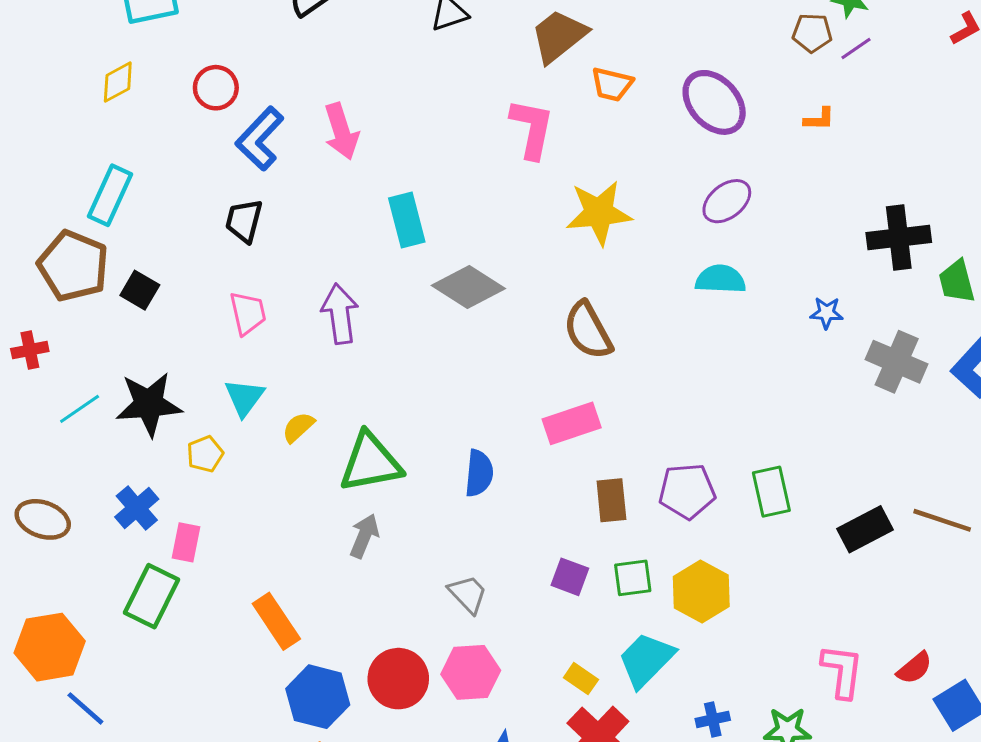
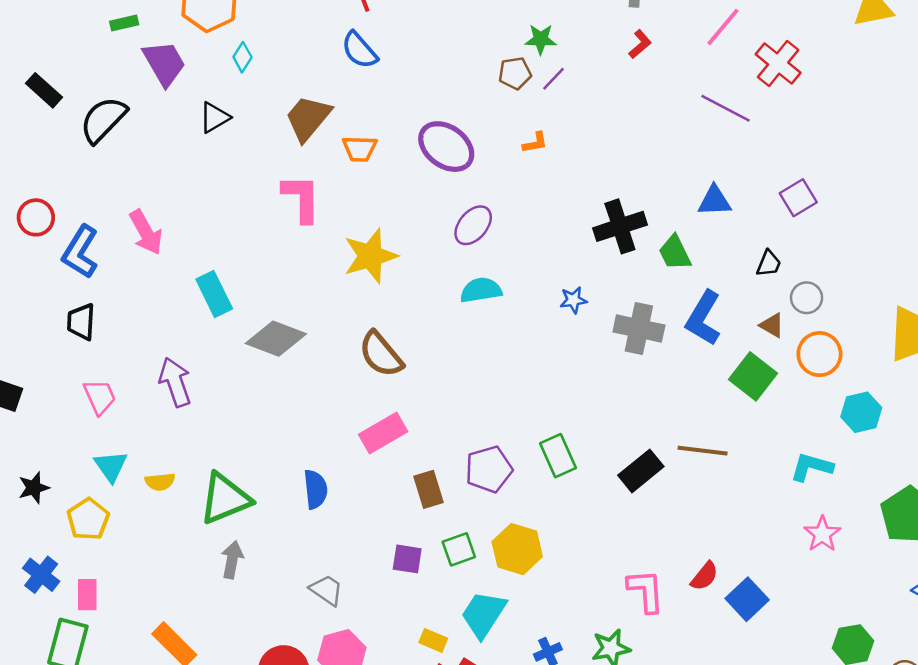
black star: (149, 404) -> (34, 488), size x0.6
yellow semicircle: (298, 427) -> (160, 482), turned -132
yellow pentagon: (205, 454) -> (88, 519), size x1.4

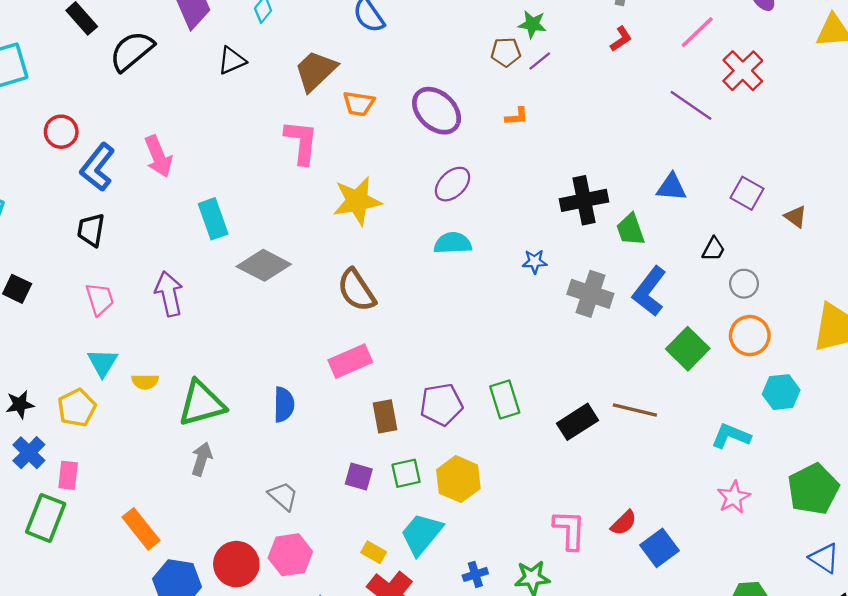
purple square: (798, 198) -> (747, 193), turned -36
brown triangle: (772, 325) -> (796, 217), moved
black star: (34, 488) -> (20, 404), moved

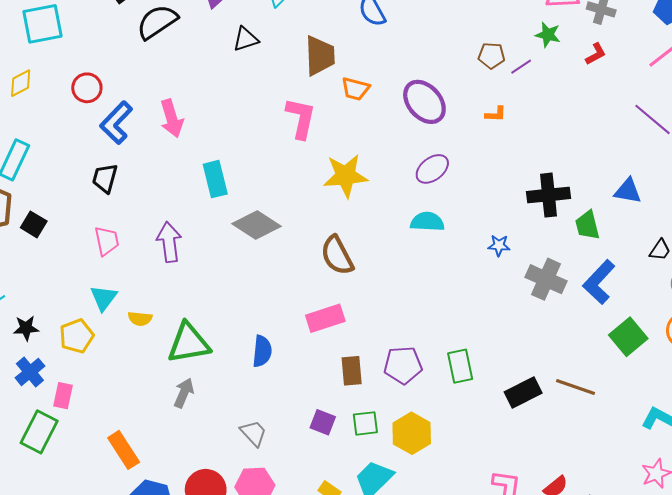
green star: (532, 24) -> (548, 35), moved
brown trapezoid: (316, 71) -> (320, 56), turned 126

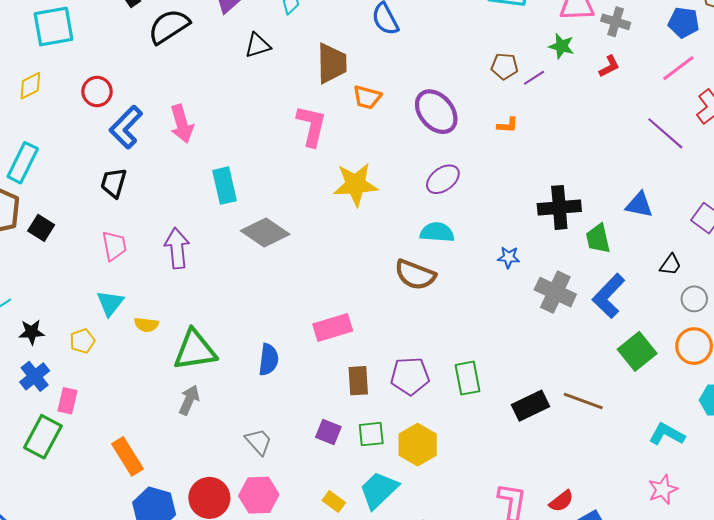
brown semicircle: (337, 255) -> (415, 275), moved, turned -42
yellow pentagon: (77, 336) -> (82, 341), size x0.7

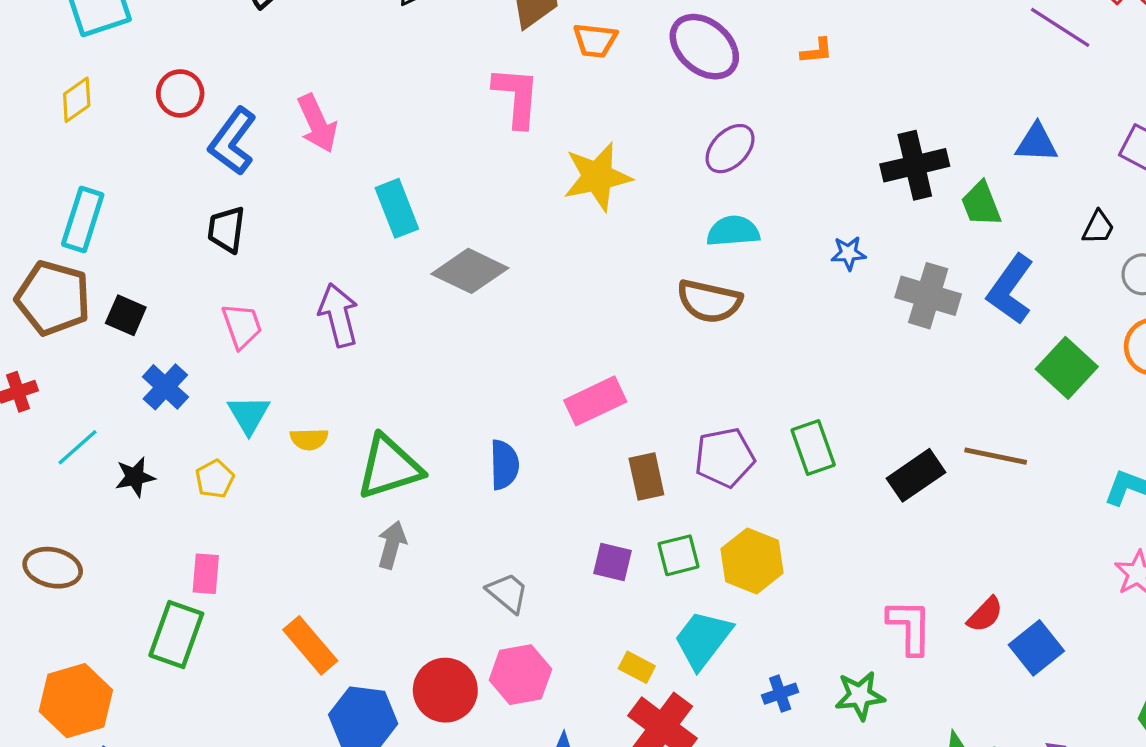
blue cross: (35, 376) -> (165, 387), moved

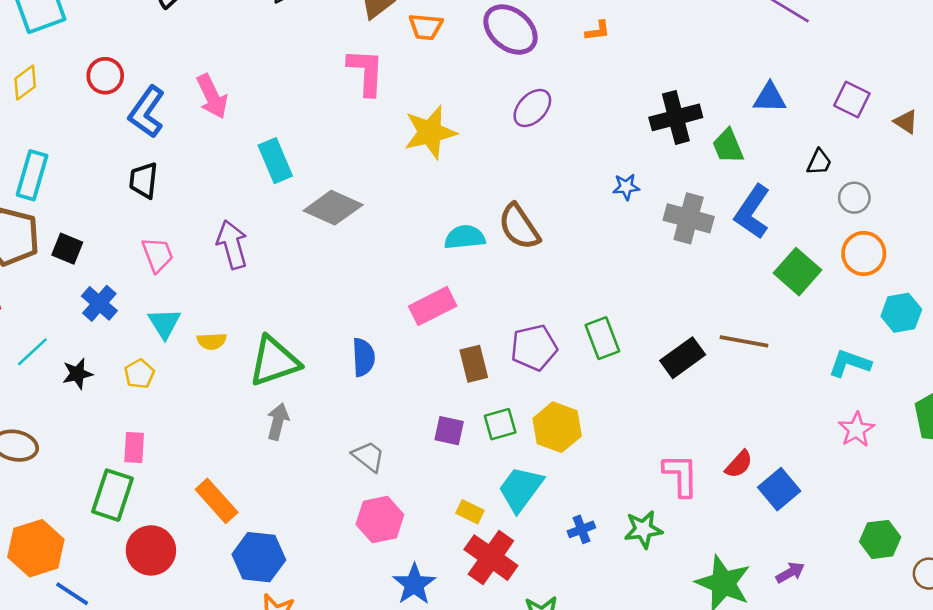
cyan semicircle: (733, 231) -> (465, 237), moved
brown semicircle: (709, 301) -> (519, 227), turned 45
red circle: (445, 690) -> (151, 550), moved

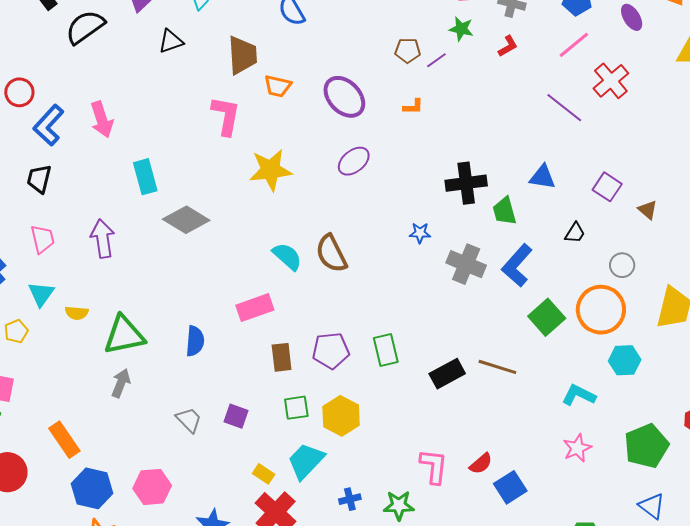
gray circle: (854, 198) -> (622, 265), moved
cyan semicircle: (465, 237) -> (287, 256), turned 40
orange circle: (864, 253) -> (601, 310), size x1.4
purple square: (449, 431) -> (236, 416), moved
pink hexagon: (380, 520) -> (152, 487), moved

